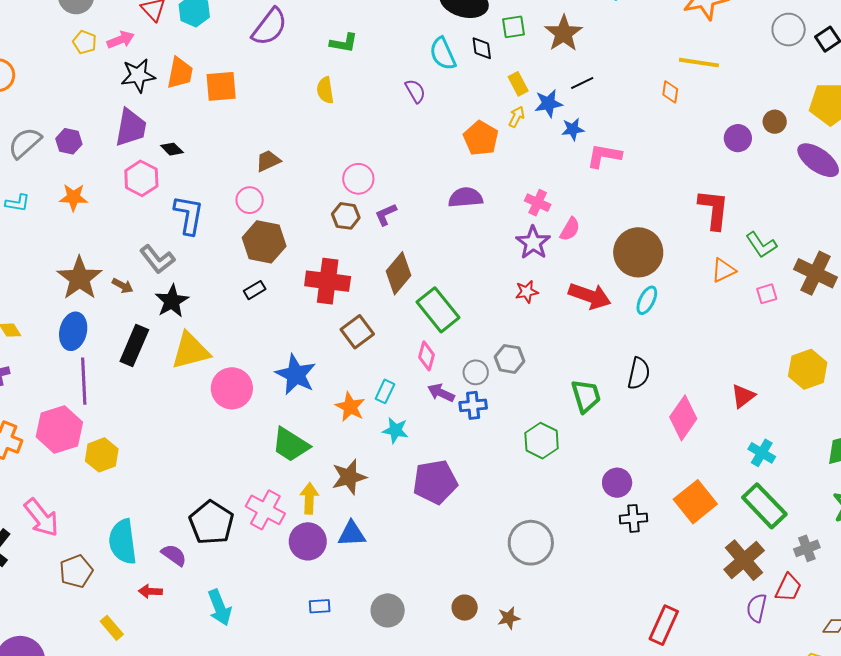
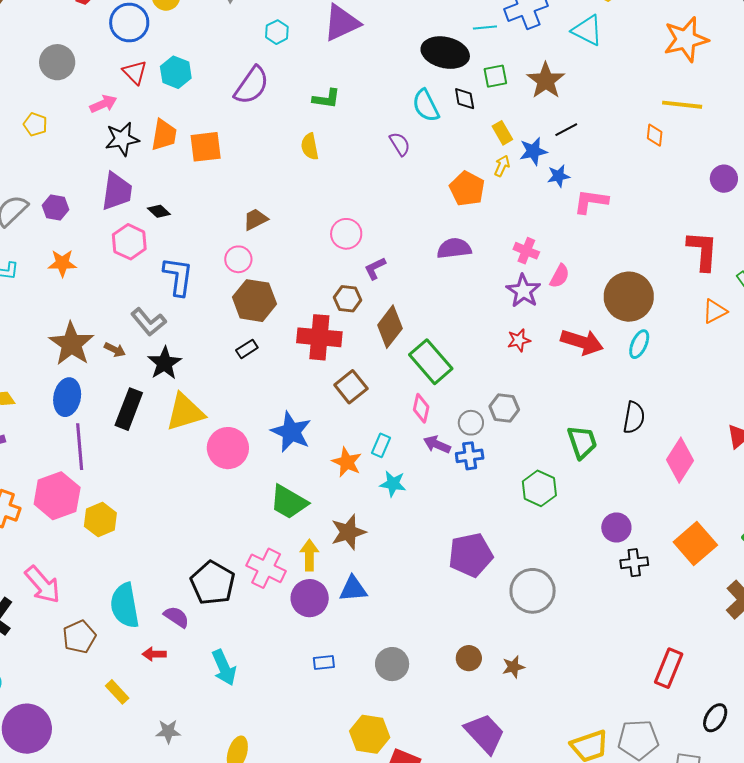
yellow pentagon: (85, 42) -> (35, 124), moved
brown hexagon: (346, 216) -> (348, 299), moved
purple pentagon: (435, 482) -> (471, 555), moved

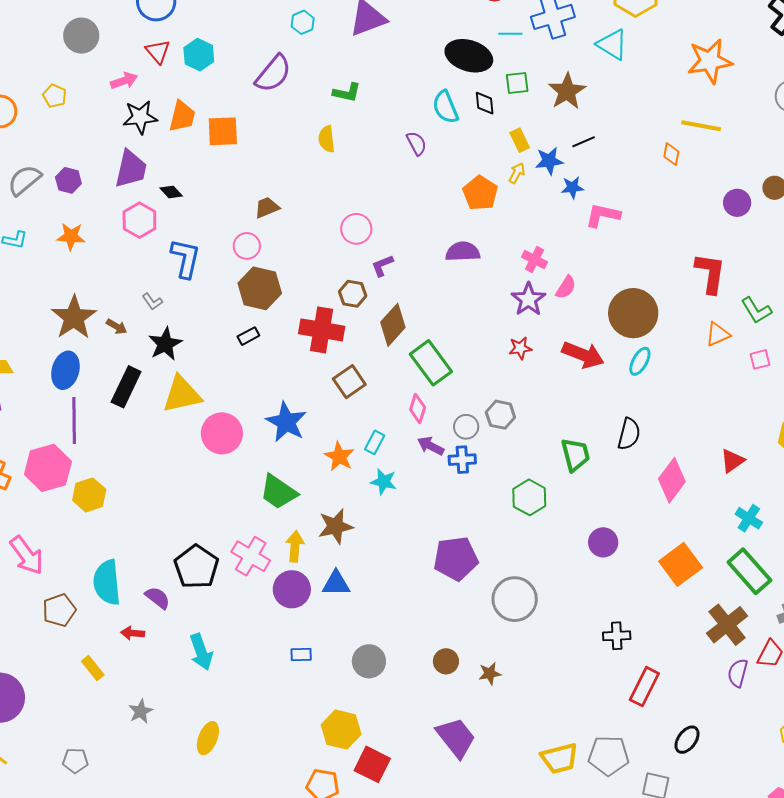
gray L-shape: (148, 322) -> (152, 302), size x0.6
black cross: (634, 563) -> (617, 636), moved
gray star: (168, 731) -> (141, 711), turned -30

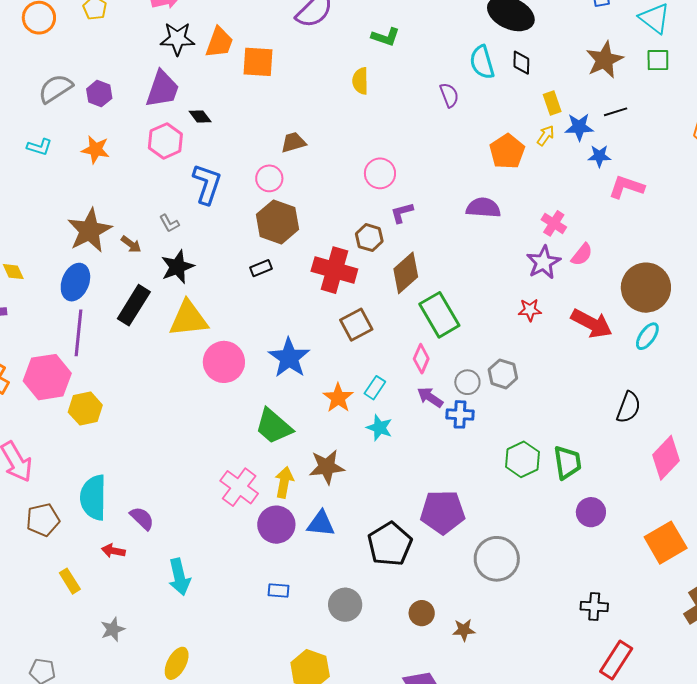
green square: (517, 83) -> (658, 60), moved
green trapezoid: (575, 455) -> (567, 463), moved
black pentagon: (196, 567) -> (390, 544), moved

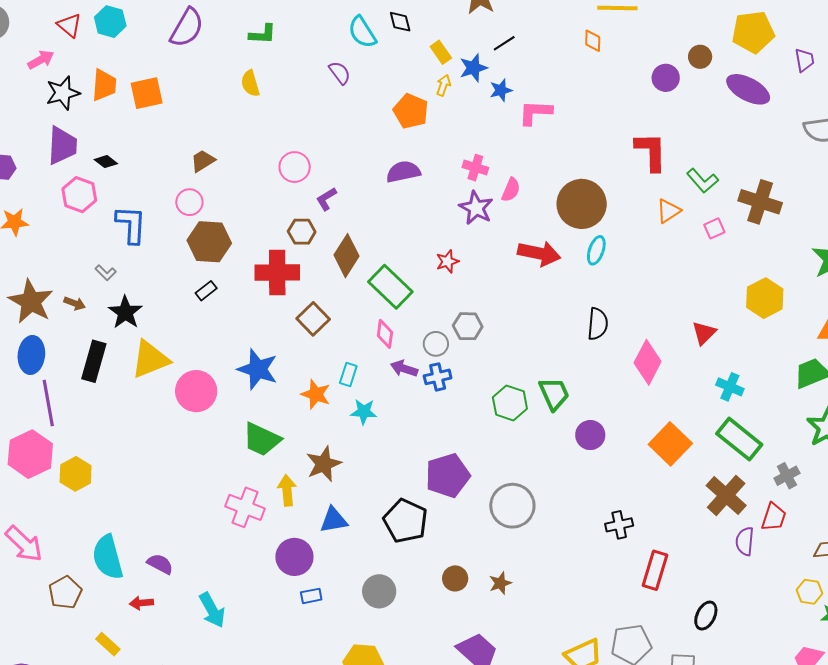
red star: (530, 310) -> (447, 261), moved
purple circle: (276, 525) -> (294, 557), moved

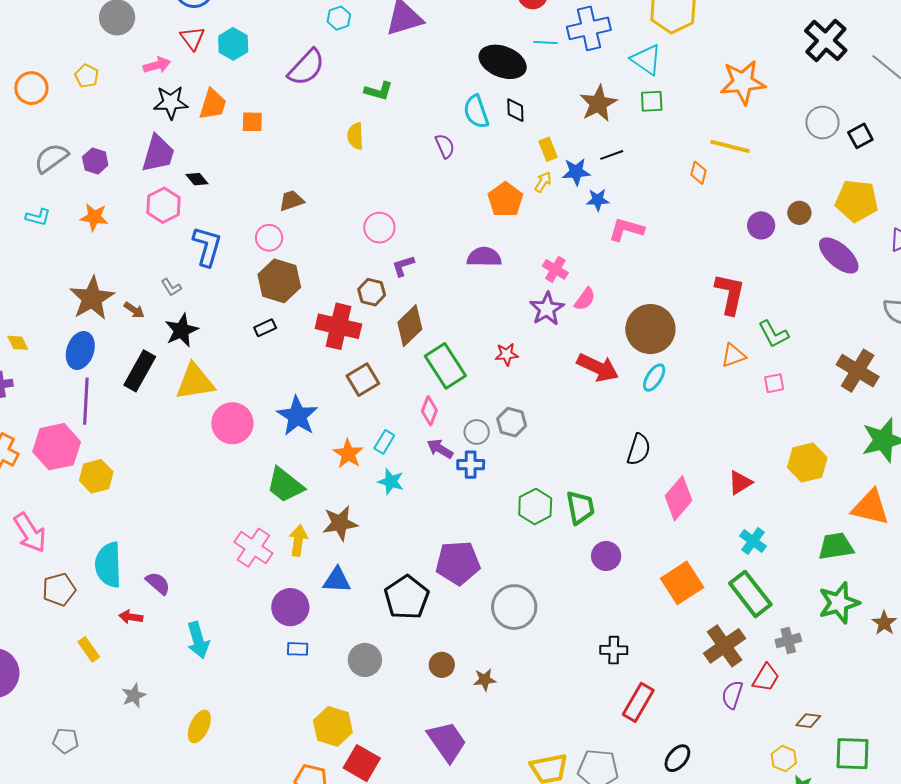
orange square: (147, 93) -> (252, 122), size x0.7
brown cross: (760, 202) -> (858, 371), moved

